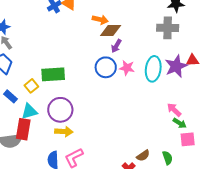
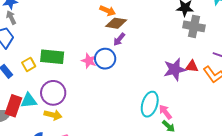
gray cross: (168, 28) -> (194, 26), moved
pink star: (127, 68) -> (89, 61), moved
cyan ellipse: (153, 69) -> (150, 104), moved
cyan triangle: (29, 111) -> (29, 101), moved

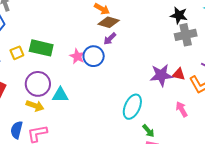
gray cross: (194, 26) -> (186, 35), turned -30
cyan triangle: (29, 101) -> (60, 95), moved
pink arrow: (165, 112) -> (182, 109), moved

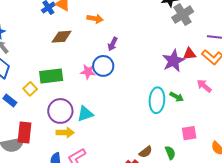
brown diamond: (109, 22) -> (62, 37), moved
green arrow: (148, 131) -> (177, 97), moved

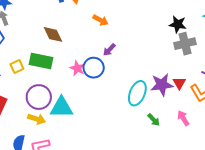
brown diamond: (62, 37) -> (53, 34), moved, turned 50
red triangle: (189, 54) -> (179, 83), turned 48
cyan ellipse: (157, 100) -> (137, 93), moved
cyan triangle: (85, 114) -> (62, 107), size x1.4

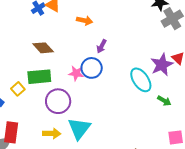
cyan ellipse: (137, 93) -> (141, 80), turned -40
purple circle: (39, 97) -> (58, 101), moved
cyan triangle: (62, 107) -> (79, 128), moved, turned -35

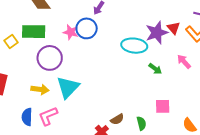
cyan ellipse: (141, 80) -> (134, 46), turned -55

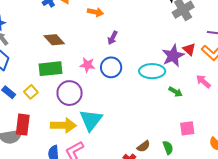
blue circle: (87, 28) -> (111, 67), moved
yellow square: (11, 42) -> (31, 92), moved
yellow arrow: (40, 89) -> (63, 125), size x1.4

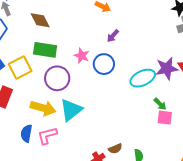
brown diamond: (54, 40) -> (40, 20), moved
cyan ellipse: (152, 71) -> (143, 78), turned -40
yellow square: (31, 92) -> (20, 67), size x1.6
pink square: (187, 128) -> (165, 118), moved

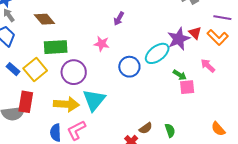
pink star: (82, 56) -> (102, 44), moved
blue circle: (104, 64) -> (129, 67), moved

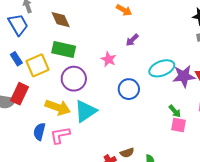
cyan ellipse: (157, 53) -> (162, 68), moved

